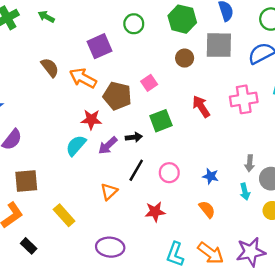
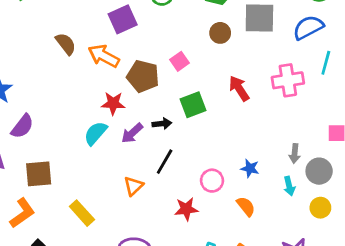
pink circle: (169, 173) -> (212, 181), moved

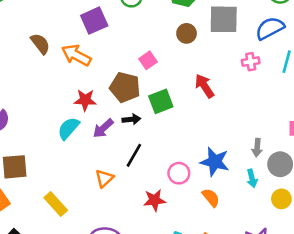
brown pentagon: (143, 76) -> (125, 87), moved
pink cross: (288, 80) -> (251, 62), moved, size x0.6
blue star: (250, 168) -> (215, 162), size x1.6

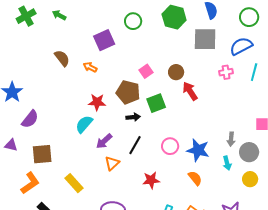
brown circle: (187, 33) -> (176, 72), moved
orange arrow: (76, 55) -> (90, 67), size x0.6
purple arrow: (103, 128) -> (104, 141), moved
pink circle: (179, 173) -> (170, 146), moved

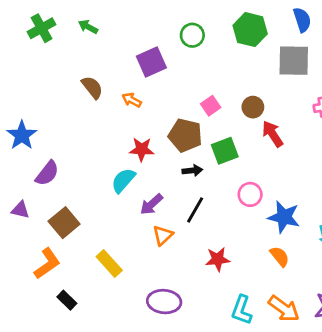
pink circle: (170, 146) -> (250, 194), moved
brown square: (42, 154) -> (64, 223), turned -35

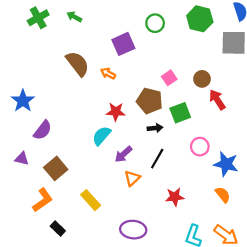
brown semicircle: (92, 87) -> (78, 64), size x1.4

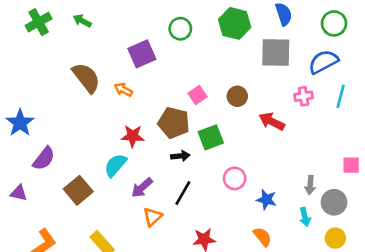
red arrow: (217, 100) -> (272, 121), moved, turned -30
blue star: (226, 164) -> (266, 200), size x0.7
brown square: (56, 168) -> (78, 190), moved

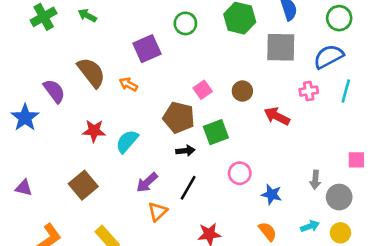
red star: (133, 136) -> (94, 131), moved
purple semicircle: (44, 159) -> (54, 91), moved, turned -75
cyan semicircle: (115, 165) -> (127, 141), moved
cyan arrow: (305, 217) -> (310, 226), moved, turned -96

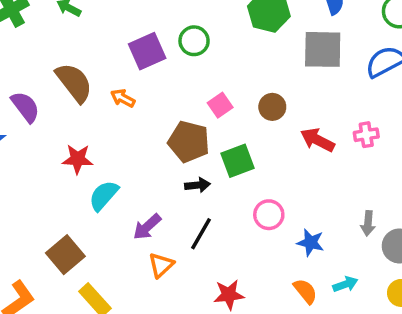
green circle: (185, 23) -> (194, 41), moved
pink cross: (309, 91) -> (366, 135), moved
cyan semicircle: (127, 141) -> (104, 196), moved
brown square: (83, 185) -> (65, 255), moved
cyan arrow: (310, 226) -> (345, 284), moved

